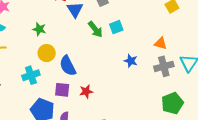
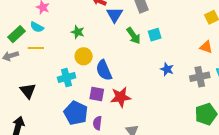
orange triangle: (160, 43) -> (206, 47), moved
red star: (86, 91) -> (121, 97), size x1.5

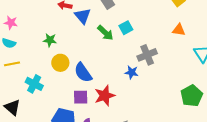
blue star: (167, 69) -> (132, 72), moved
gray cross: (200, 77) -> (147, 55), moved
cyan cross: (67, 78) -> (34, 84), moved, turned -36

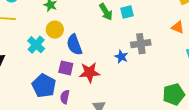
cyan cross: (34, 84) -> (36, 45), moved

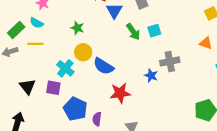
blue semicircle: (74, 45) -> (103, 66), turned -35
purple square: (66, 68) -> (53, 88), moved

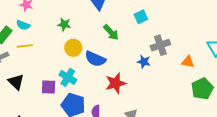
green arrow: (133, 32) -> (111, 32), moved
orange triangle: (206, 43) -> (188, 62), moved
cyan cross: (65, 68) -> (68, 77), moved
black triangle: (27, 87) -> (16, 82), moved

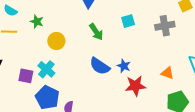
green star: (64, 24) -> (37, 22), moved
gray cross: (160, 45) -> (165, 26), moved
blue semicircle: (95, 59) -> (100, 66), moved
red star: (116, 83) -> (135, 86), moved

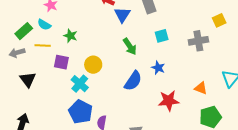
yellow circle: (56, 41) -> (93, 65), moved
blue semicircle: (100, 66) -> (133, 81), turned -90
blue star: (124, 66) -> (158, 68), moved
purple square: (26, 76) -> (61, 62), moved

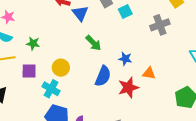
cyan square: (162, 36) -> (125, 11), moved
orange triangle: (201, 88) -> (149, 73), moved
red star: (169, 101) -> (128, 88), moved

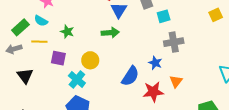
gray cross: (160, 25) -> (174, 42), moved
green arrow: (93, 43) -> (110, 33), moved, turned -60
orange triangle: (149, 73) -> (176, 81), turned 48

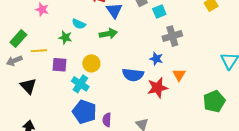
cyan semicircle: (41, 21) -> (79, 24), moved
blue semicircle: (130, 76) -> (133, 75), turned 70

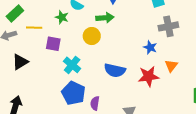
yellow circle: (91, 63) -> (92, 36), moved
blue semicircle: (133, 75) -> (115, 70), moved
black triangle: (28, 86) -> (20, 62), turned 36

